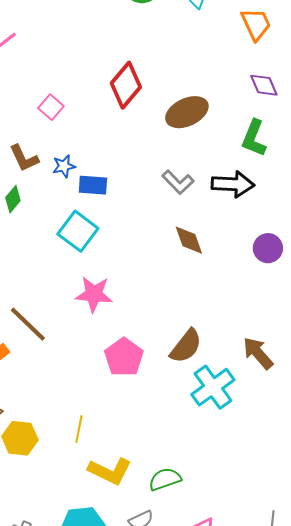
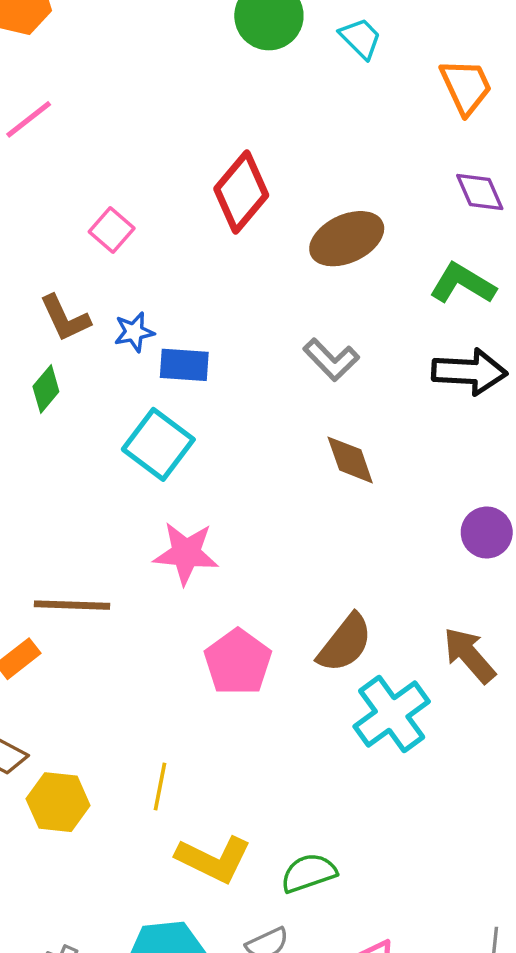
green L-shape: (254, 138) -> (463, 284), turned 99
black arrow: (233, 184) -> (469, 372), moved
purple circle: (268, 248) -> (487, 533), moved
brown line: (28, 324) -> (72, 605), turned -42

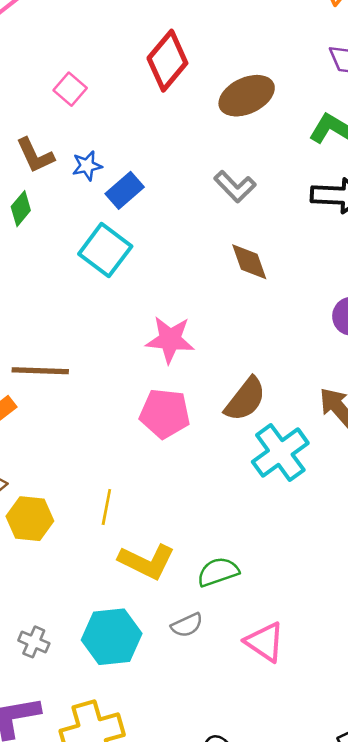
blue rectangle: (184, 365) -> (125, 190), turned -45
pink star: (186, 553) -> (170, 340), moved
pink pentagon: (238, 662) -> (165, 414), turned -30

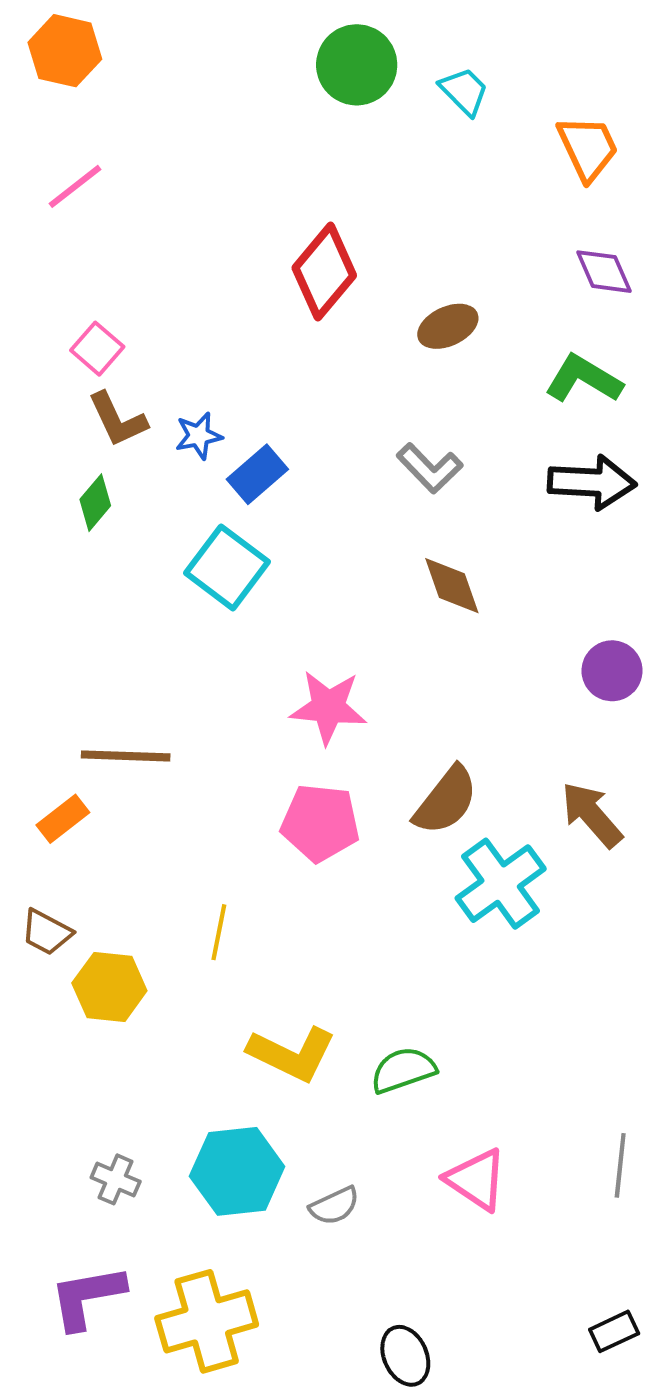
pink square: (70, 89) -> (97, 349), moved
brown ellipse: (247, 96) -> (448, 326), size x0.7
yellow line: (106, 507) -> (219, 932), moved
gray semicircle: (187, 625) -> (334, 1206), moved

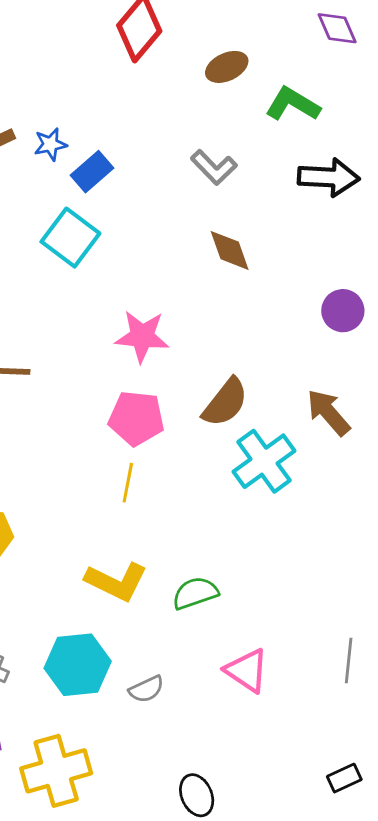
green L-shape: (584, 379) -> (293, 104), moved
yellow line: (219, 932) -> (128, 483), moved

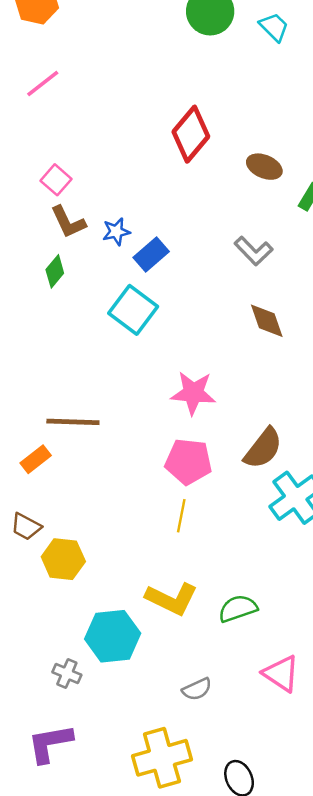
brown ellipse: (227, 67) -> (264, 167), turned 48
cyan hexagon: (78, 665) -> (113, 636), moved
yellow cross: (56, 771) -> (162, 758), moved

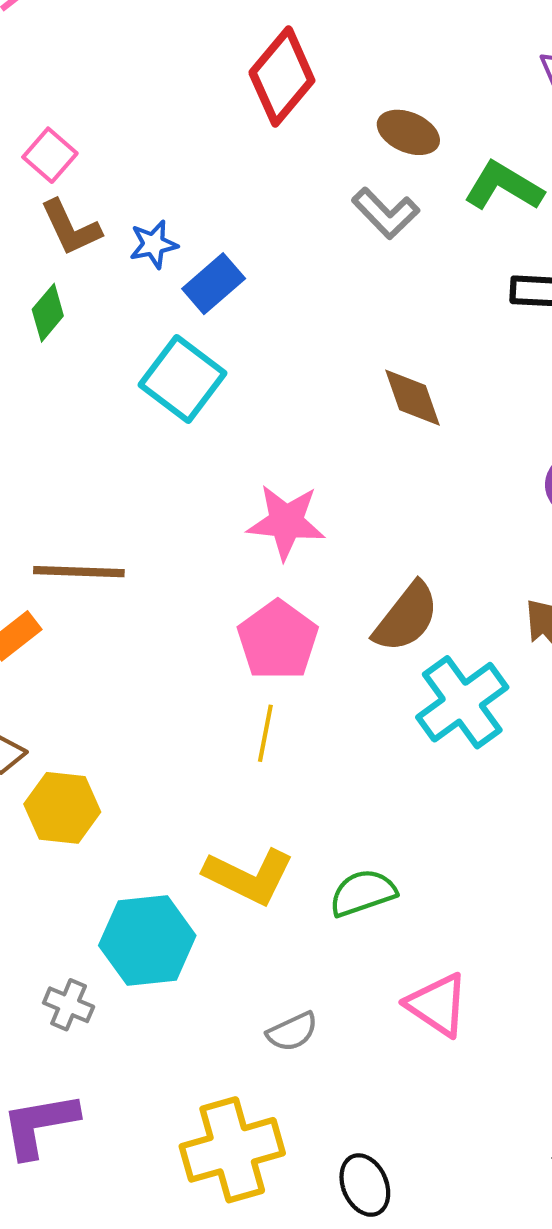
gray L-shape: (253, 251) -> (386, 213), moved
pink pentagon: (188, 462) -> (278, 640), turned 30

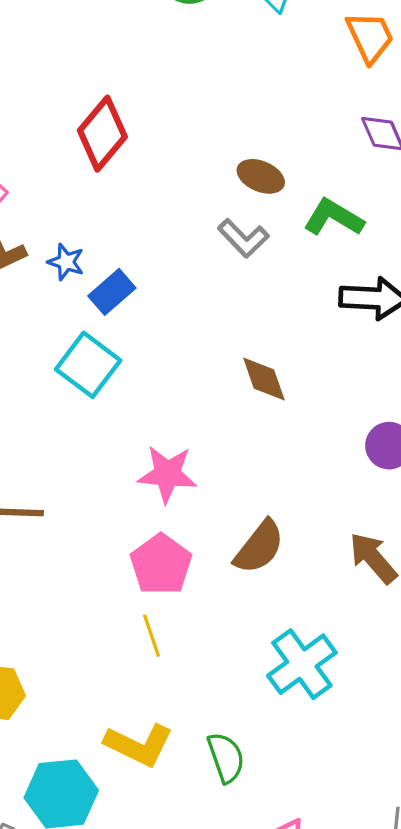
red diamond: (282, 76) -> (102, 134), moved
blue star: (153, 244) -> (66, 262), turned 30
cyan cross: (462, 702) -> (302, 664), moved
yellow line: (265, 733) -> (151, 636), turned -30
green semicircle: (363, 893) -> (226, 758), turned 90

